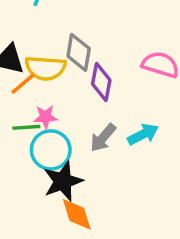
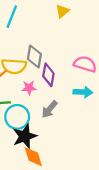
pink star: (45, 117) -> (29, 88), moved
cyan arrow: (143, 134) -> (83, 92), moved, turned 30

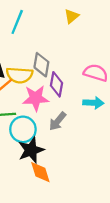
pink star: (29, 88) -> (36, 98), size x1.6

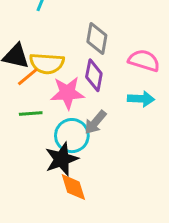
gray diamond: (41, 65) -> (97, 38), moved
cyan circle: (23, 129) -> (72, 136), moved

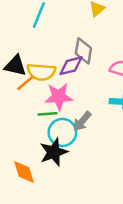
purple diamond: (94, 75) -> (71, 66), moved, turned 65
green line: (31, 114) -> (48, 114), moved
orange diamond: (73, 187) -> (24, 172), moved

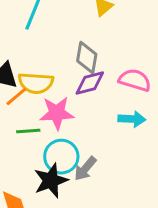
purple diamond: (71, 66) -> (90, 83), moved
green line: (48, 114) -> (28, 131), moved
gray arrow: (82, 121) -> (85, 169), moved

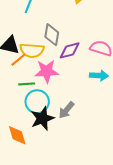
gray diamond: (87, 58) -> (52, 35), moved
cyan circle: (61, 157) -> (37, 102), moved

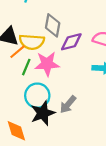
green line: (27, 84) -> (26, 67), moved, turned -63

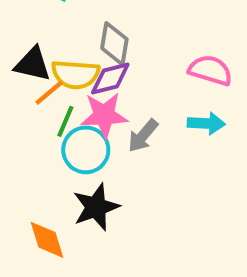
purple diamond: (71, 42) -> (110, 78), moved
cyan circle: (37, 96) -> (86, 150), moved
gray arrow: (68, 104) -> (143, 136), moved

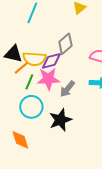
gray diamond: (114, 44) -> (65, 44), moved, turned 40
cyan circle: (86, 150) -> (31, 107), moved
black star: (96, 207) -> (60, 120), moved

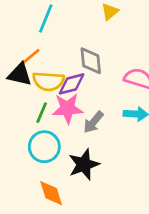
gray diamond: (65, 44) -> (91, 61), turned -55
orange line: (21, 68) -> (31, 57), moved
orange diamond: (20, 140) -> (51, 193), moved

